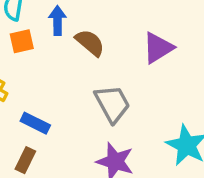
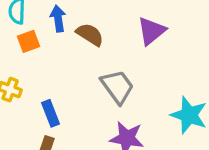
blue rectangle: (35, 123) -> (51, 113), turned 50

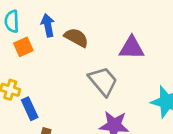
purple triangle: (152, 31) -> (132, 48), moved, turned 44
blue rectangle: (51, 113) -> (30, 109), moved

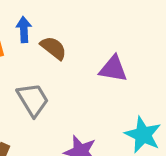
gray trapezoid: (103, 81) -> (33, 100), moved

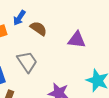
blue arrow: (24, 30) -> (19, 18), turned -140

